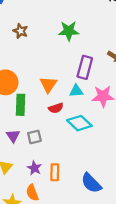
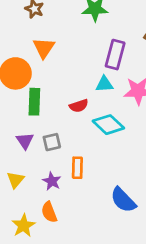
orange triangle: (48, 85) -> (44, 48), moved
orange rectangle: (55, 172) -> (77, 168), moved

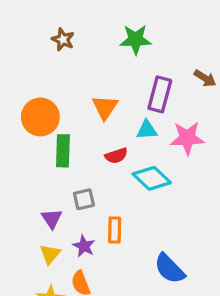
orange triangle: (44, 48) -> (105, 107), moved
purple triangle: (25, 141) -> (52, 219), moved
yellow triangle: (15, 180) -> (50, 254), moved

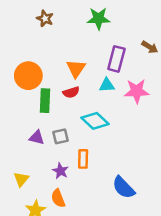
red semicircle: (116, 156) -> (71, 92), moved
cyan diamond: (152, 178) -> (95, 121), moved
purple triangle: (52, 219) -> (37, 138), moved, turned -42
yellow triangle: (50, 254) -> (21, 179), moved

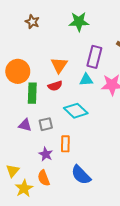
yellow triangle: (21, 179) -> (13, 171), moved
blue semicircle: (124, 188) -> (81, 175), moved

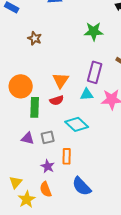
green star: (79, 22) -> (94, 31), moved

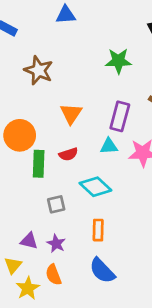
brown star: (35, 38) -> (39, 70), size x1.5
orange triangle: (61, 80) -> (71, 114), moved
purple triangle: (28, 138) -> (29, 241), moved
orange rectangle: (67, 156) -> (98, 230), moved

